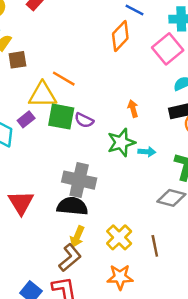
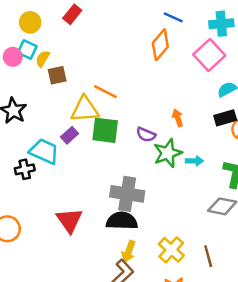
purple semicircle: (84, 120) -> (146, 135), moved

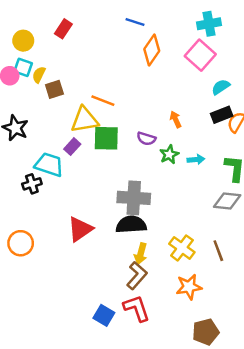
blue line: (173, 17) -> (135, 22), moved
green star: (168, 153) -> (169, 154), size x0.7
red triangle: (69, 220) -> (80, 229), turned 36

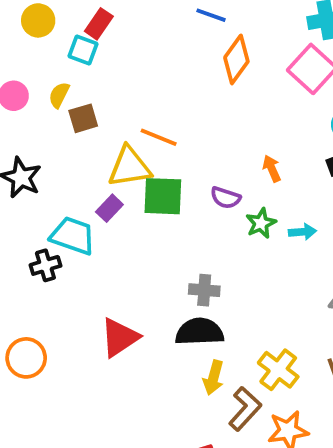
yellow circle: (23, 41) -> (38, 20), moved
cyan square: (23, 67) -> (83, 50), moved
gray cross: (134, 198) -> (204, 290), size x0.6
brown L-shape: (137, 276) -> (245, 409), moved

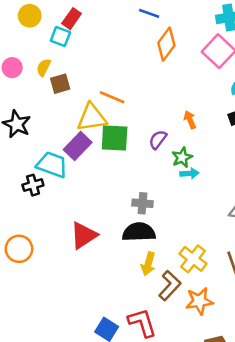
purple semicircle: (225, 198) -> (158, 140), turned 108
purple rectangle: (109, 208) -> (78, 146), size x1.5
cyan arrow: (302, 232) -> (189, 173), moved

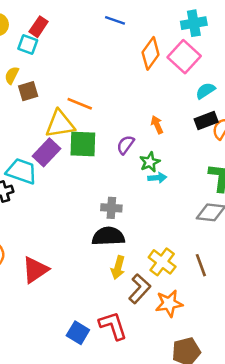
orange diamond: (166, 44) -> (151, 53), moved
red triangle: (84, 235) -> (35, 270), moved

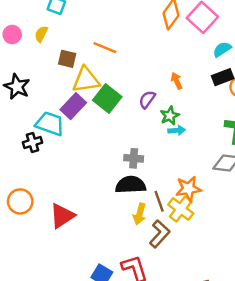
brown square: (28, 91) -> (67, 59), moved, turned 30
orange line: (80, 104) -> (105, 48), moved
green square: (83, 144) -> (107, 98), turned 36
brown line: (201, 265) -> (159, 201), moved
orange star: (169, 303) -> (188, 189), moved

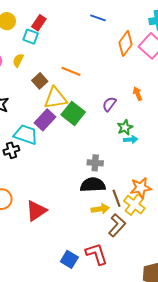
brown square: (67, 59) -> (40, 81), turned 35
orange arrow: (177, 81) -> (138, 94), moved
purple semicircle: (147, 99) -> (109, 104), moved
yellow arrow: (140, 214) -> (100, 209), turned -114

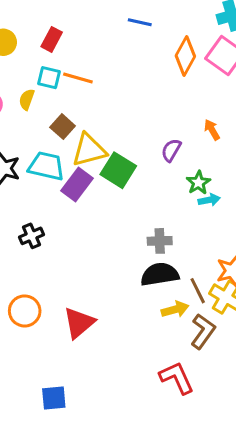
cyan square: (31, 37) -> (49, 78), moved
orange line: (71, 71) -> (78, 78), moved
cyan trapezoid: (26, 135) -> (46, 166), moved
blue square: (69, 259) -> (54, 398), moved, turned -30

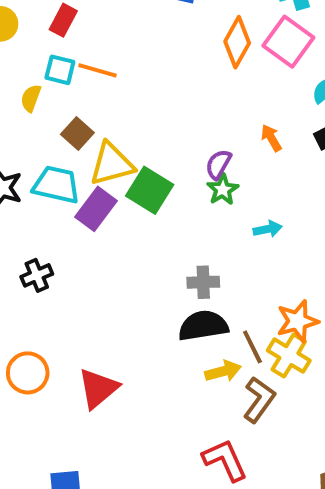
green star: (198, 183) -> (223, 190), moved

